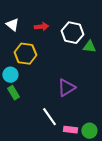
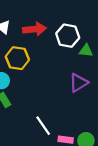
red arrow: (41, 27) -> (34, 29), size x1.5
purple triangle: (66, 88) -> (78, 83), moved

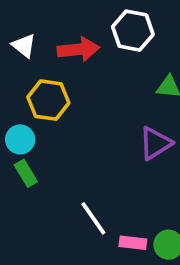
white hexagon: (68, 36) -> (133, 31), moved

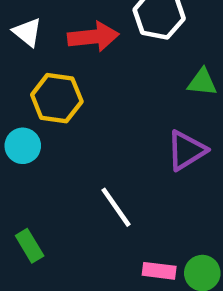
green rectangle: (26, 173) -> (30, 246), moved
white line: (93, 218) -> (116, 207), moved

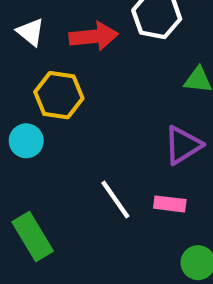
green rectangle: (30, 246) -> (33, 237), size x1.5
pink rectangle: (159, 271) -> (170, 204), moved

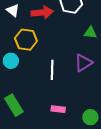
white line: (115, 200) -> (52, 70), moved, turned 36
pink rectangle: (170, 204) -> (58, 109), moved

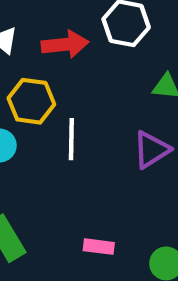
white line: (52, 70) -> (71, 139), moved

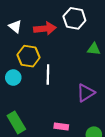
purple triangle: (151, 150) -> (86, 93), moved

